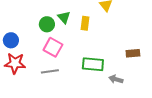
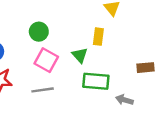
green triangle: (64, 17) -> (80, 55), moved
yellow rectangle: (85, 23) -> (98, 37), moved

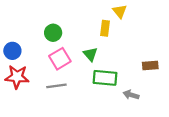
yellow rectangle: (98, 37) -> (105, 28), moved
pink square: (46, 60) -> (60, 59), turned 30

